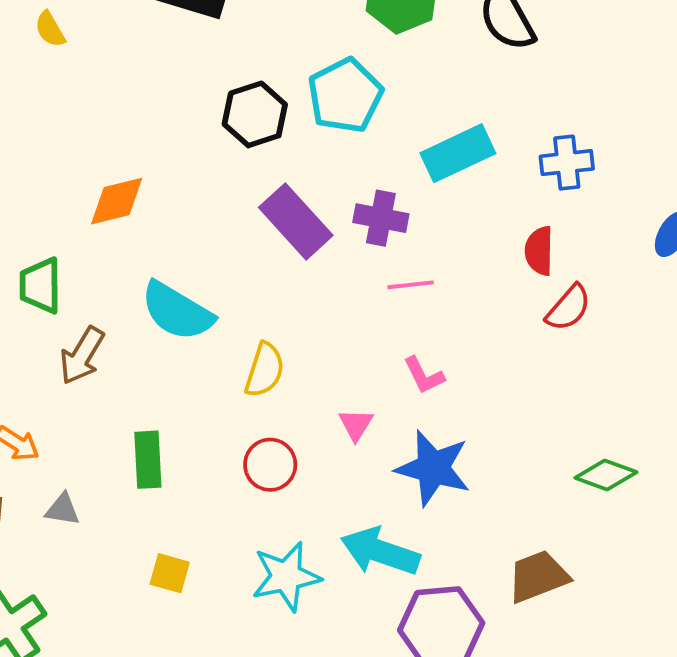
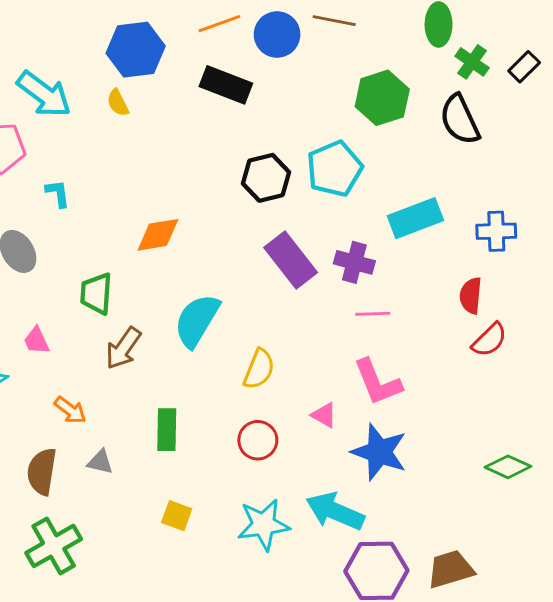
cyan semicircle: (177, 311) -> (197, 320), turned 86
pink L-shape: (424, 375) -> (378, 382), size x1.6
pink triangle: (356, 425) -> (324, 415), turned -36
brown trapezoid: (538, 576) -> (451, 569), moved

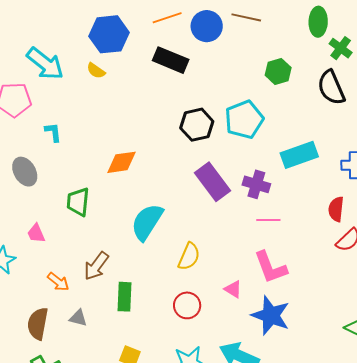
green hexagon: (382, 98) -> (278, 71), size x0.7
yellow semicircle: (118, 103) -> (96, 71), turned -30
brown arrow: (123, 348) -> (96, 266), moved

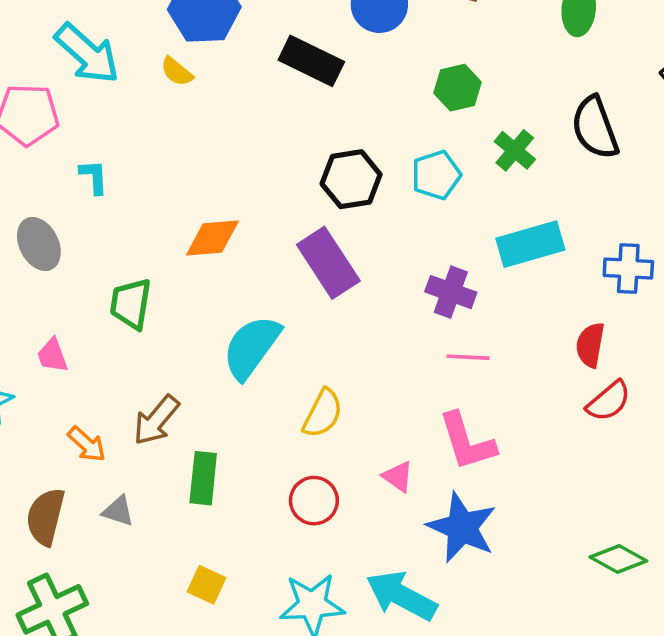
green cross: (341, 48) -> (515, 150), moved
green hexagon: (278, 71) -> (458, 88), moved
cyan pentagon: (244, 120) -> (436, 175), size x0.7
purple rectangle: (212, 182) -> (328, 263), moved

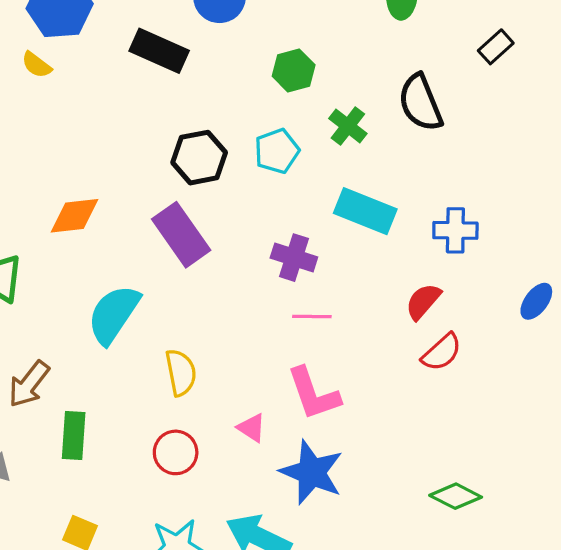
cyan rectangle: (530, 244) -> (365, 211), turned 40
red semicircle: (590, 345) -> (423, 301), turned 33
yellow semicircle: (323, 413) -> (181, 373), turned -36

